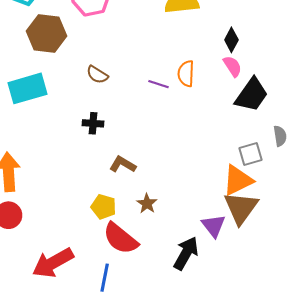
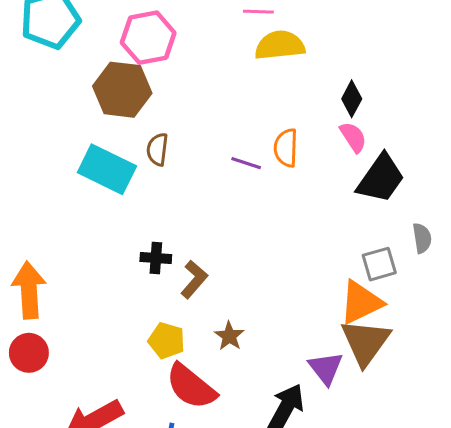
brown hexagon: (47, 33) -> (122, 90), moved
brown semicircle: (97, 75) -> (157, 149), turned 65
cyan rectangle: (27, 88) -> (107, 169), moved, turned 42
black cross: (93, 123) -> (156, 258), moved
brown L-shape: (123, 164) -> (194, 279), turned 100

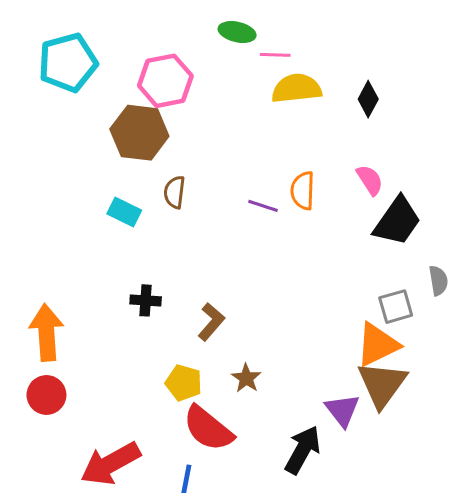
black diamond: (352, 99) -> (368, 99), moved
cyan rectangle: (107, 169) -> (124, 212), size x0.6
black cross: (156, 258) -> (146, 300), moved

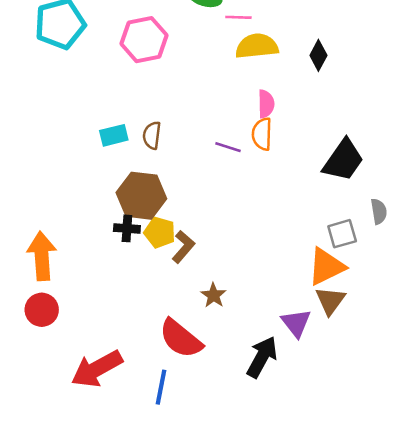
brown hexagon: (139, 133) -> (141, 196), moved
pink semicircle: (370, 180) -> (266, 104), moved, turned 32
cyan rectangle: (124, 212) -> (114, 135), moved, turned -40
yellow pentagon: (184, 383) -> (160, 232), moved
brown triangle: (382, 384) -> (330, 301), size x0.7

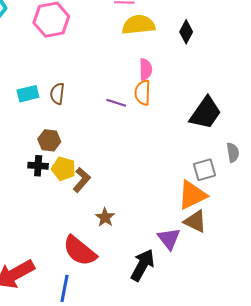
brown hexagon: (141, 196) -> (49, 140), size x0.6
brown triangle: (330, 301) -> (195, 221), turned -40

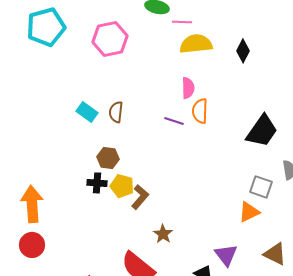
pink semicircle: (146, 69) -> (188, 88), moved
cyan rectangle: (28, 94) -> (87, 112), turned 50
gray square: (204, 170) -> (261, 187), turned 35
orange triangle: (192, 195) -> (249, 212), size x0.7
brown triangle: (195, 221) -> (275, 254), moved

